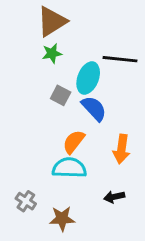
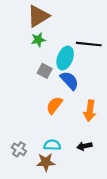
cyan semicircle: (69, 168) -> (52, 145), moved, size x0.7

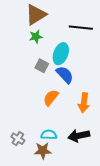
black line: (89, 44) -> (81, 28), moved
black arrow: (84, 146) -> (79, 136), size x1.5

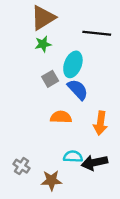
gray square: (42, 66) -> (50, 79), turned 32
orange semicircle: (51, 98) -> (61, 117), turned 54
cyan semicircle: (49, 135) -> (73, 157), moved

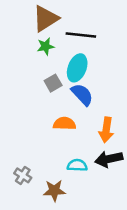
black line: (97, 33) -> (81, 35), moved
black arrow: (94, 163) -> (109, 159), moved

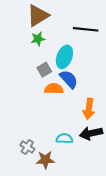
black line: (81, 35) -> (86, 29), moved
orange semicircle: (64, 124) -> (54, 89), moved
gray cross: (23, 175) -> (27, 147), moved

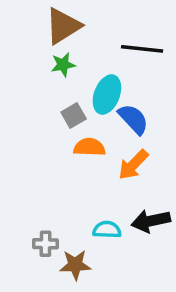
blue semicircle: (69, 79) -> (133, 119), moved
orange arrow: (89, 109) -> (133, 165), moved, turned 36
gray cross: (27, 147) -> (45, 244), turned -32

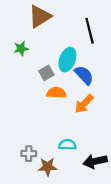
black line: (142, 49) -> (90, 31), turned 70
green star: (63, 65) -> (21, 49), moved
black arrow: (151, 221) -> (95, 161), moved

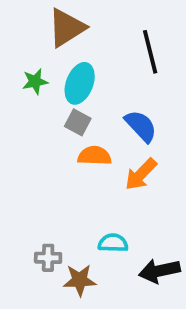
cyan ellipse: (67, 60) -> (80, 83), moved
gray square: (46, 73) -> (78, 122), turned -32

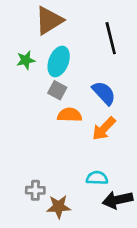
cyan semicircle: (113, 243) -> (97, 178), moved

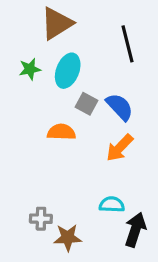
gray square: (57, 90) -> (87, 104), moved
orange semicircle: (70, 115) -> (61, 132), moved
black arrow: (118, 200) -> (135, 230), turned 120

